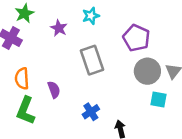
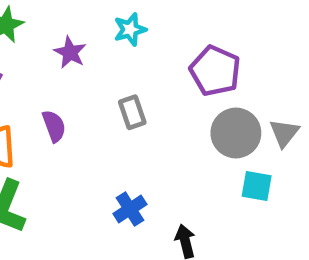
gray rectangle: (92, 60) -> (132, 112), size x0.6
purple semicircle: (54, 90) -> (54, 126), moved

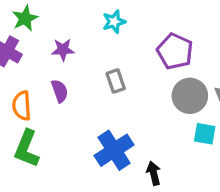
purple star: (70, 52) -> (63, 50), moved, turned -30
blue cross: (130, 209) -> (114, 150), size x1.6

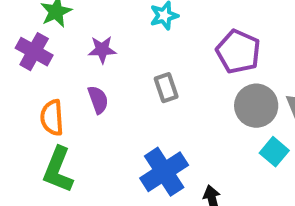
cyan square: (205, 134) -> (274, 152), turned 30

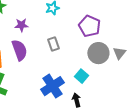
purple semicircle: (98, 100) -> (19, 50), size x1.5
cyan square: (274, 152) -> (81, 76), moved

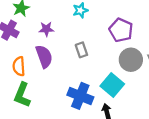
cyan square: (81, 76) -> (112, 85), size x1.5
blue cross: (52, 86) -> (80, 96), turned -35

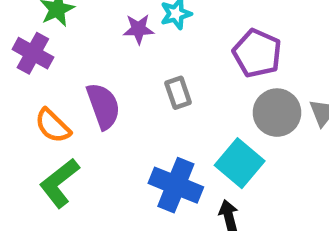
purple star: (46, 29) -> (138, 29), moved
orange semicircle: (19, 66) -> (53, 126), turned -42
green L-shape: (22, 95) -> (59, 183), turned 30

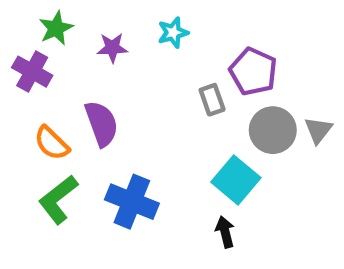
purple star: (138, 29) -> (112, 48), moved
gray rectangle: (178, 93) -> (212, 100), moved
blue cross: (176, 185) -> (132, 202), moved

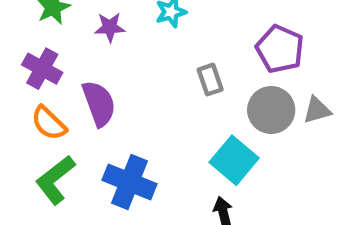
purple cross: (32, 72) -> (42, 69), moved
purple pentagon: (253, 72) -> (280, 49), moved
gray triangle: (318, 130) -> (317, 110), turned 36

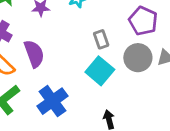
cyan square: (234, 160) -> (100, 71), moved
blue cross: (129, 182) -> (52, 101), turned 32

